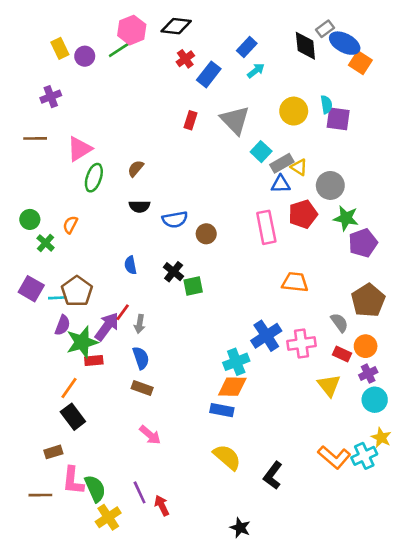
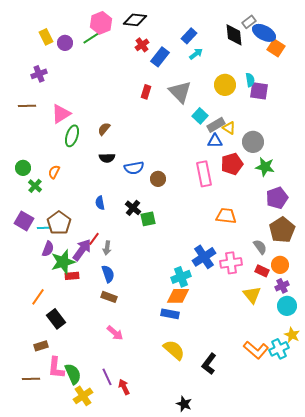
purple pentagon: (363, 243) -> (277, 198), moved
orange line: (69, 388) -> (38, 297), moved

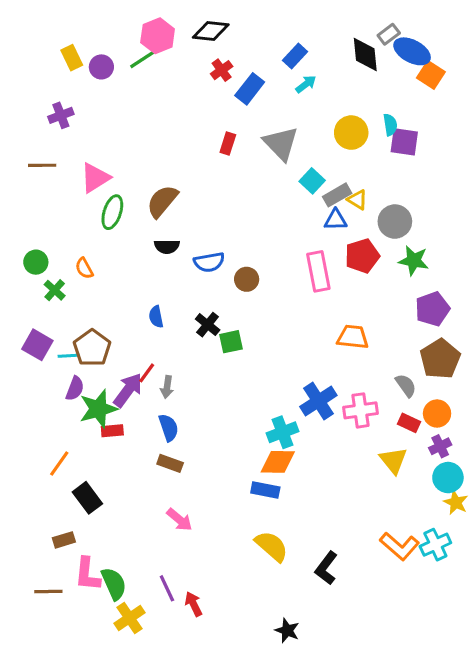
brown semicircle: (104, 129) -> (162, 201), size x1.6
orange semicircle: (54, 172) -> (84, 268), turned -56
yellow star: (292, 335) -> (456, 502), moved

